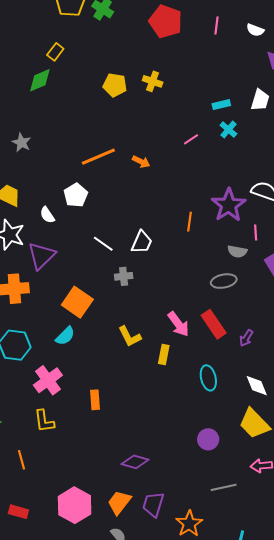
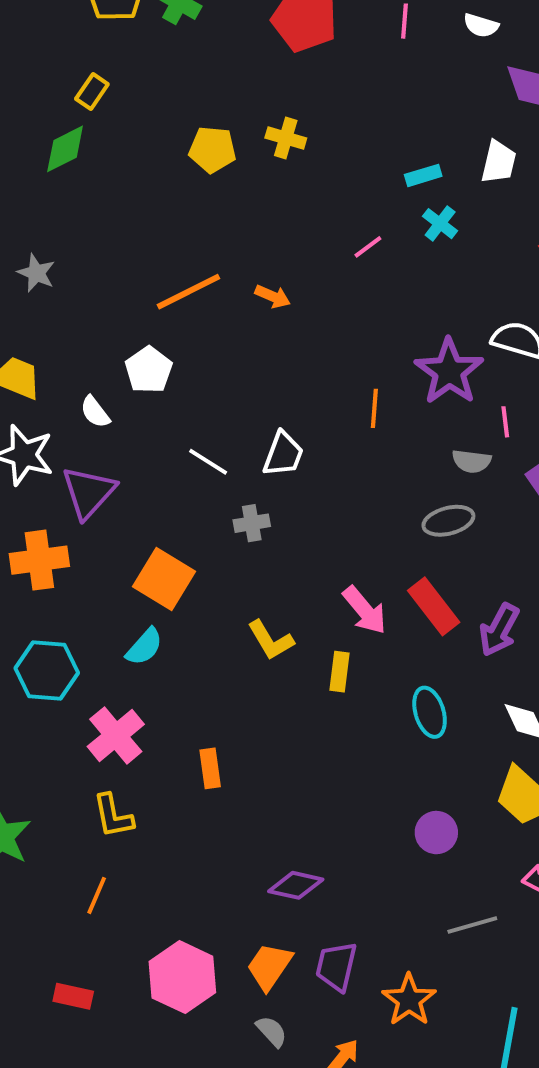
purple arrow: (246, 338) -> (499, 630), size x1.5
orange line: (22, 460) -> (97, 895), moved, turned 42

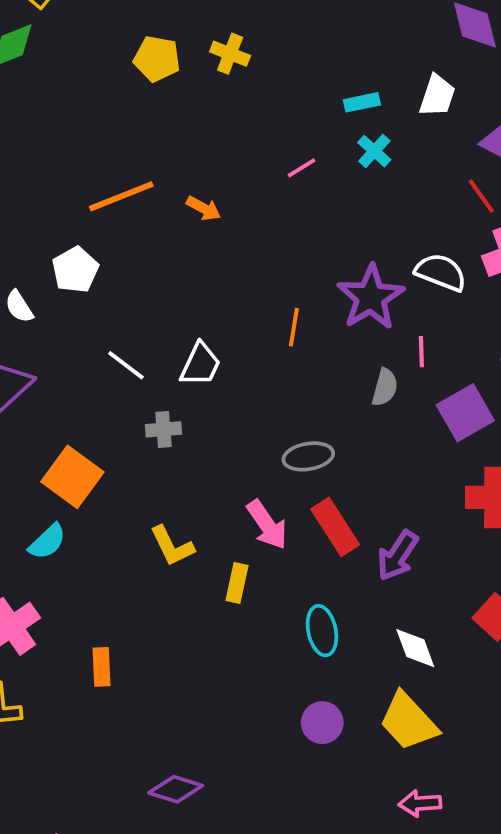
gray semicircle: (472, 461) -> (385, 387), turned -87
gray ellipse: (448, 521) -> (308, 456), moved
purple circle: (436, 833) -> (322, 723), moved

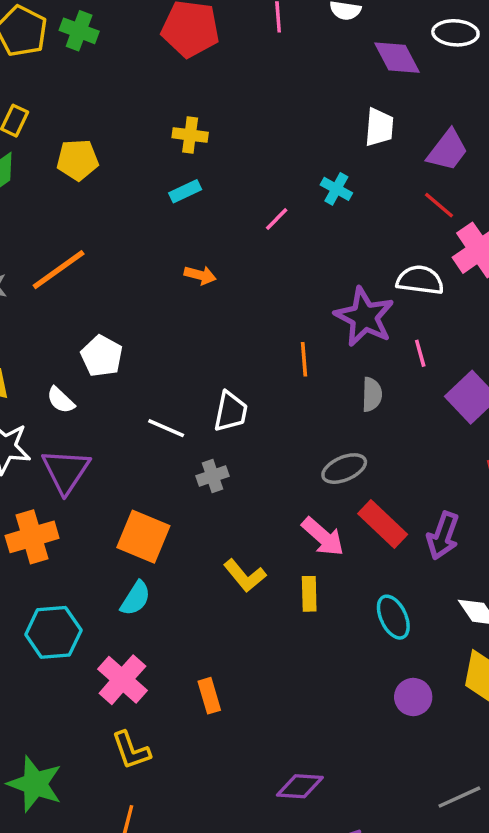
yellow pentagon: (157, 59) -> (78, 160), moved
cyan rectangle: (362, 102) -> (185, 191), moved
orange line: (121, 196) -> (59, 270), moved
gray semicircle: (385, 387) -> (372, 394), moved

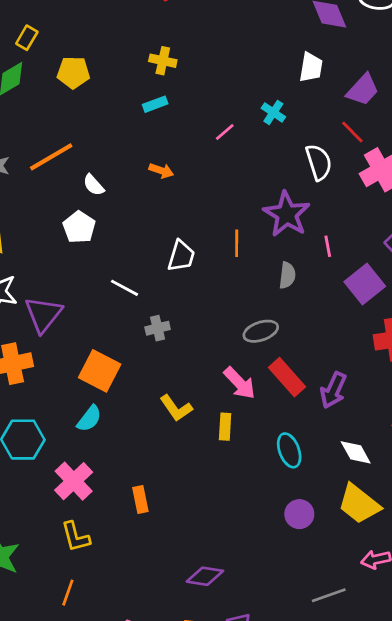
white semicircle: (420, 280) -> (319, 162), moved, turned 60
white semicircle: (61, 400) -> (94, 185), moved
white trapezoid: (231, 412) -> (181, 256), moved

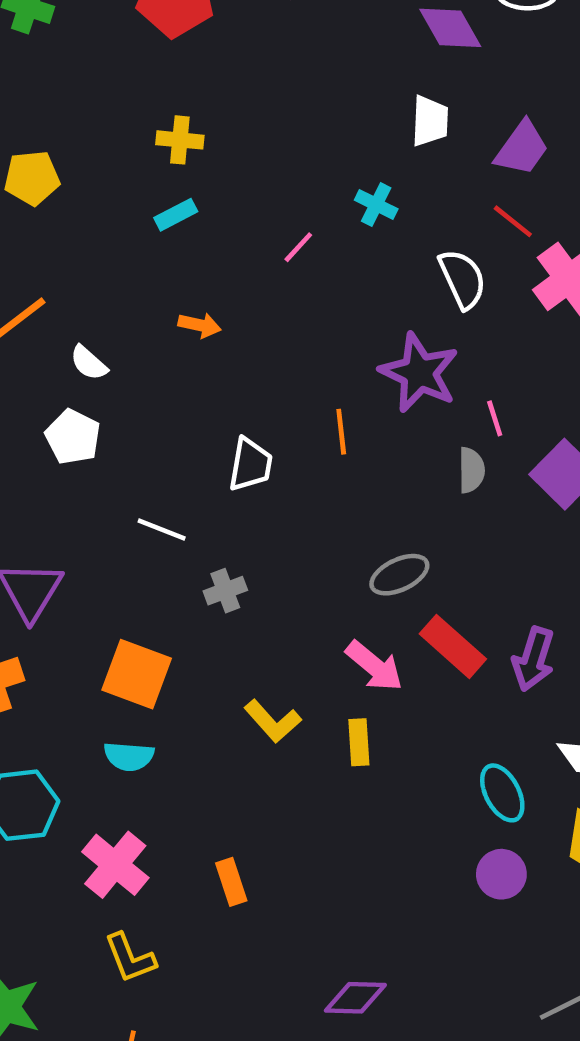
gray semicircle: (287, 275) -> (471, 470), moved
cyan semicircle: (89, 419) -> (129, 756), turned 64
cyan ellipse: (289, 450) -> (502, 793), moved

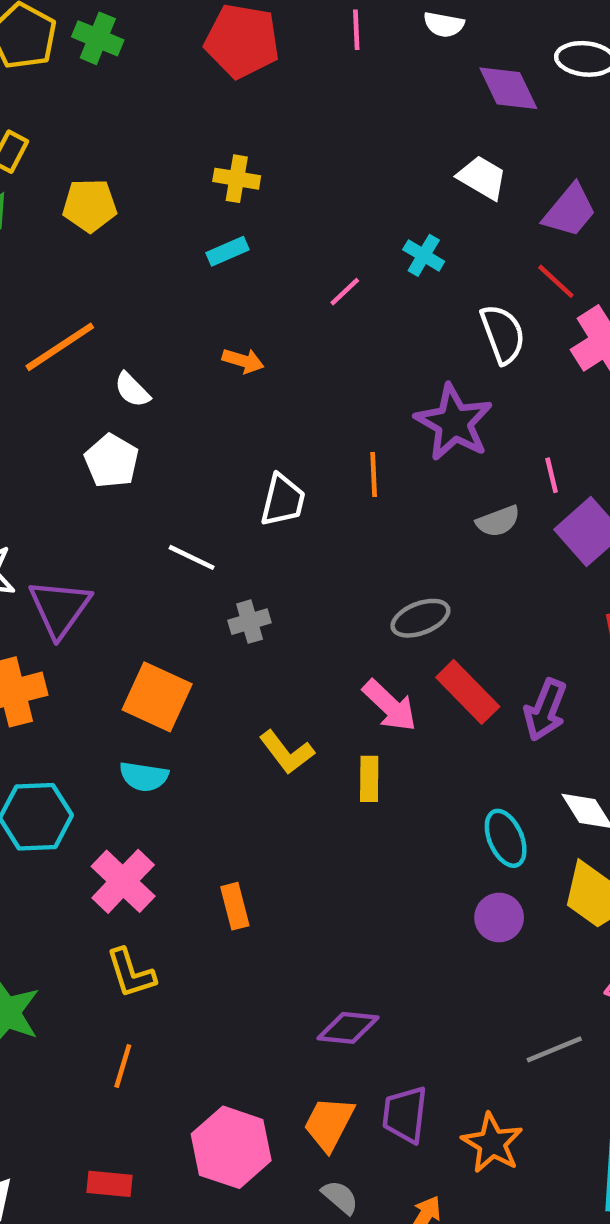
white trapezoid: (430, 121) -> (482, 178), turned -66
pink line: (495, 418) -> (552, 475), moved
gray semicircle: (471, 470) -> (498, 521), turned 66

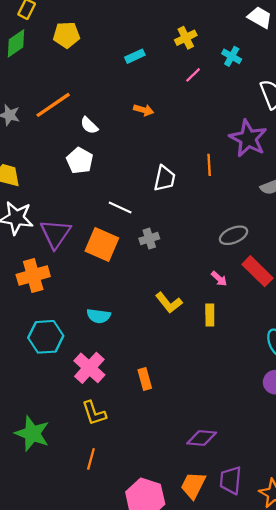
yellow cross: (237, 179) -> (186, 38), moved, turned -35
orange square: (157, 697) -> (102, 245), moved
pink arrow: (390, 706) -> (219, 279), size x0.6

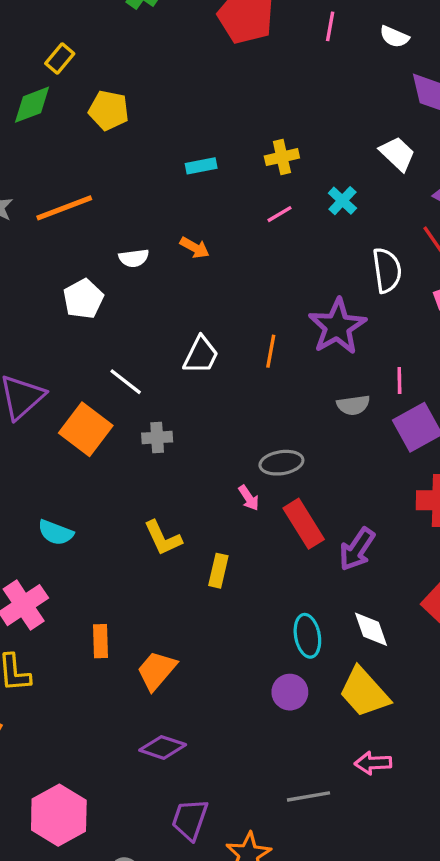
white semicircle: (89, 125) -> (134, 258), moved, turned -66
pink arrow: (219, 279) -> (249, 498), moved
orange trapezoid: (193, 485) -> (157, 670), moved

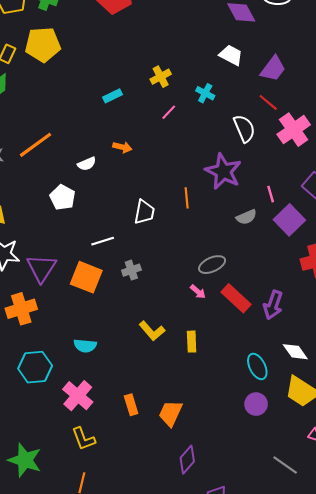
yellow pentagon: (109, 110) -> (43, 45), moved, size x1.4
white line: (126, 382) -> (103, 241), turned -40
purple diamond: (163, 747) -> (187, 460), turned -52
gray line: (308, 796) -> (285, 465), turned 60

